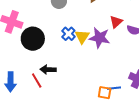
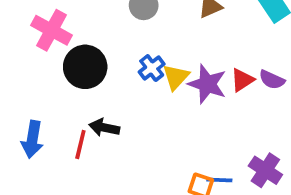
red triangle: (116, 22) -> (242, 80), moved
red line: (37, 81) -> (80, 144), turned 35

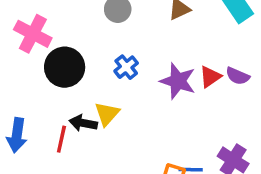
yellow triangle: (176, 77) -> (107, 114), moved

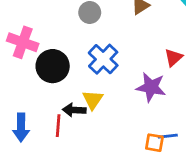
blue cross: (126, 67) -> (103, 59), size x1.5
purple star: (178, 81) -> (151, 87), moved

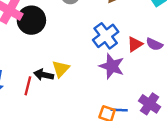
blue cross: (103, 59) -> (106, 36), moved
black circle: (53, 66) -> (31, 20), moved

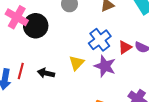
yellow triangle: (61, 69) -> (77, 63), moved
red line: (28, 86) -> (21, 71), moved

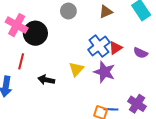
red triangle: (125, 47) -> (116, 48), moved
red line: (21, 71) -> (21, 61), moved

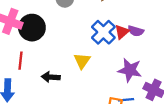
purple semicircle: (141, 53) -> (136, 31), moved
purple star: (104, 72) -> (130, 70), moved

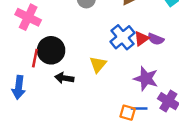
black circle: (32, 28) -> (51, 50), moved

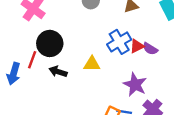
red line: (35, 58) -> (32, 60), moved
yellow triangle: (98, 64) -> (92, 64), turned 42

